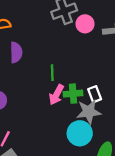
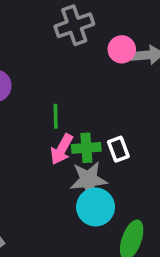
pink circle: (85, 24) -> (122, 49), moved
gray star: (89, 112) -> (89, 180), moved

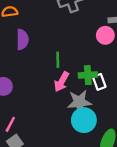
pink circle: (122, 49) -> (105, 35), moved
green cross: (86, 148) -> (88, 75), moved

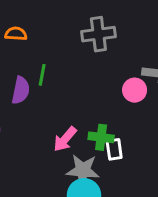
purple semicircle: (22, 39) -> (21, 90), moved
green line: (58, 60) -> (42, 75), moved

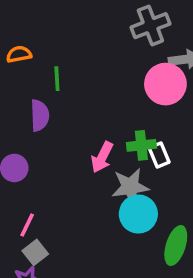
gray cross: (98, 34) -> (150, 26), moved
green line: (42, 75) -> (57, 79), moved
pink circle: (135, 90) -> (165, 84), size x1.5

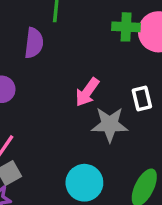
green cross: (141, 145) -> (126, 27), moved
cyan circle: (138, 214) -> (84, 183), moved

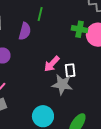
white rectangle: (142, 99) -> (70, 70), moved

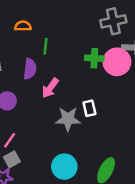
pink arrow: (52, 64) -> (50, 88), moved
gray star: (62, 84) -> (68, 119), moved

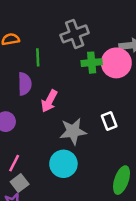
gray cross: (113, 21) -> (75, 34), moved
white rectangle: (89, 108) -> (109, 121), moved
cyan circle: (64, 167) -> (63, 164), moved

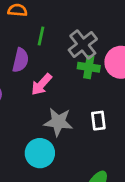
gray cross: (75, 34) -> (83, 45), moved, turned -32
green cross: (92, 63) -> (89, 67), moved

